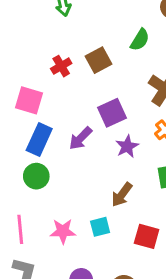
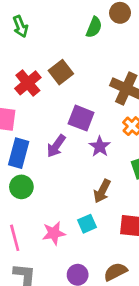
green semicircle: (140, 40) -> (94, 27), moved
red cross: (61, 66) -> (28, 83), size x1.4
purple square: (112, 113) -> (81, 118), turned -35

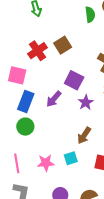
green semicircle: (94, 27) -> (90, 15), turned -35

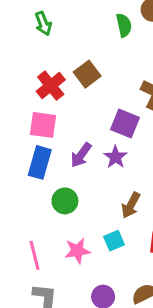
pink square: (17, 75) -> (43, 125), moved
purple square: (74, 80) -> (125, 124), moved
purple star: (86, 102) -> (115, 157), moved
green circle: (25, 127) -> (65, 201), moved

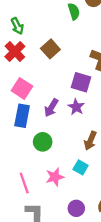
green arrow: (43, 23) -> (17, 26), moved
red cross: (51, 86) -> (15, 51), moved
pink square: (43, 125) -> (22, 88), turned 30
cyan square: (114, 241) -> (81, 167), turned -32

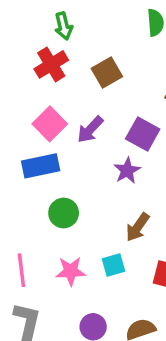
purple arrow: (51, 108) -> (90, 129), moved
blue rectangle: (22, 116) -> (41, 166), turned 55
cyan square: (81, 167) -> (113, 265), turned 32

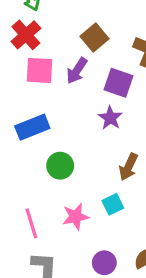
brown square: (107, 73) -> (95, 38), moved
pink square: (50, 124) -> (40, 70), moved, turned -32
purple arrow: (90, 129) -> (77, 71), moved

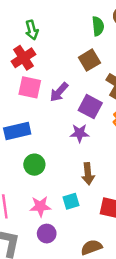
brown square: (95, 38) -> (89, 60), moved
purple star: (110, 118) -> (80, 133), turned 30
brown arrow: (129, 167) -> (88, 174), turned -40
purple circle: (104, 263) -> (47, 234), moved

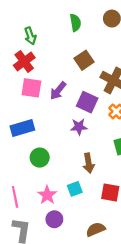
green semicircle: (98, 26) -> (75, 23), moved
pink star: (40, 206) -> (47, 195), turned -30

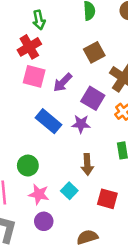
blue rectangle: (22, 128) -> (49, 121), moved, turned 50
green circle: (40, 158) -> (28, 166), moved
cyan square: (75, 189) -> (69, 191), turned -32
pink star: (47, 195) -> (39, 194), turned -30

